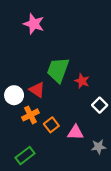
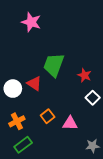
red star: (82, 81) -> (84, 75), moved
orange cross: (30, 115) -> (17, 121), moved
gray star: (99, 147) -> (93, 146), moved

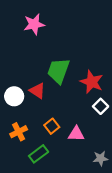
pink star: (31, 22) -> (34, 24), turned -30
red star: (84, 75) -> (92, 82), size x1.5
green rectangle: (23, 145) -> (39, 154), moved

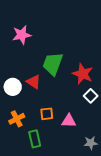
pink star: (34, 24) -> (22, 35), moved
orange square: (52, 126) -> (47, 114), turned 32
green rectangle: (39, 154) -> (35, 139), turned -66

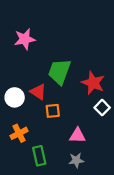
orange square: (47, 114) -> (53, 111), moved
gray star: (91, 143) -> (76, 160), moved

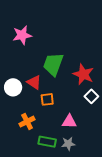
orange cross: (19, 133) -> (27, 122), moved
green rectangle: (39, 156) -> (47, 142), moved, turned -66

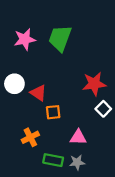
green trapezoid: (53, 64) -> (60, 38), moved
red star: (83, 74) -> (94, 84), turned -30
white circle: (13, 87) -> (14, 84), moved

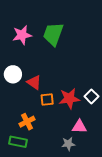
red star: (94, 84) -> (69, 98), moved
pink triangle: (78, 137) -> (79, 127), moved
green rectangle: (53, 160) -> (18, 142), moved

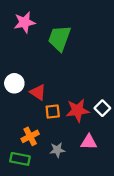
pink star: (22, 35) -> (24, 22), moved
gray star: (68, 144) -> (57, 150), moved

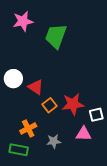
white square: (102, 108) -> (96, 115), moved, turned 32
orange square: (53, 112) -> (49, 105), turned -32

